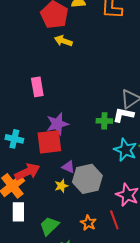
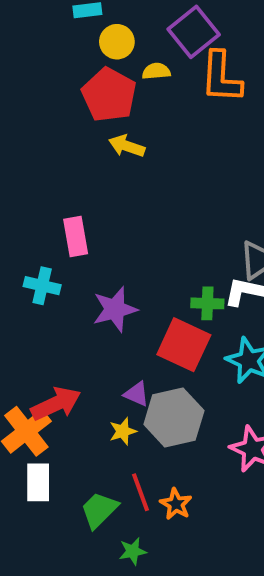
cyan cross: (14, 139) -> (42, 286), moved
red square: (49, 142) -> (184, 345), moved, turned 32
red line: (114, 220) -> (140, 492), moved

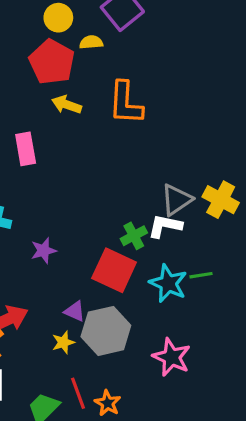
orange L-shape: (221, 77) -> (126, 103), moved
pink rectangle: (76, 236) -> (26, 149), moved
green cross: (207, 303) -> (134, 236), turned -30
purple star: (115, 309) -> (44, 251), moved, size x0.7

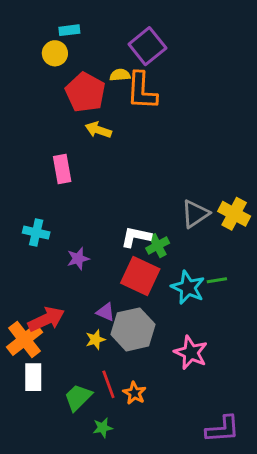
yellow circle: (58, 18) -> (55, 53), moved
orange L-shape: (126, 103) -> (142, 91), moved
white L-shape: (165, 226) -> (136, 237), moved

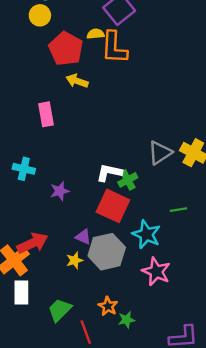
cyan star: (188, 287) -> (146, 234), moved
red line: (108, 384) -> (86, 332), moved
green star: (103, 428) -> (127, 320), moved

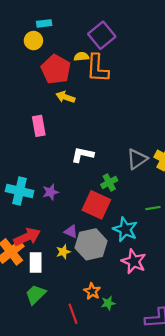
cyan cross: (24, 169) -> (20, 191), moved, size x1.4
white L-shape: (109, 173) -> (83, 155), moved
white rectangle: (21, 293) -> (36, 263), moved
green trapezoid: (60, 310) -> (36, 295), moved

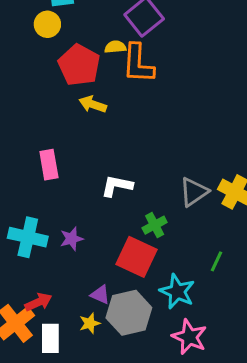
pink rectangle: (39, 126) -> (49, 165), moved
green line: (153, 208) -> (217, 261), turned -56
red arrow: (27, 237) -> (38, 302), size x0.7

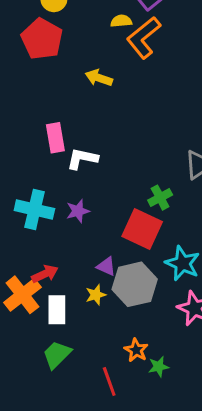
orange L-shape: (138, 64) -> (144, 38), turned 48
red pentagon: (79, 65) -> (42, 39), moved
white L-shape: (117, 186) -> (82, 159), moved

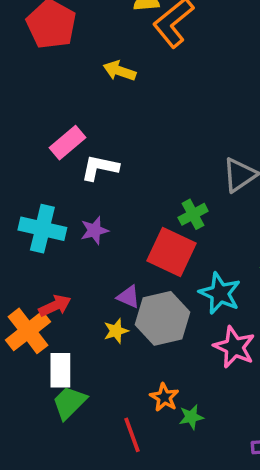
pink rectangle: (55, 138) -> (67, 143), turned 60
white rectangle: (57, 310) -> (60, 370), moved

